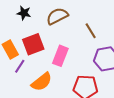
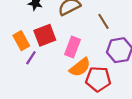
orange semicircle: (42, 82) -> (80, 67), moved

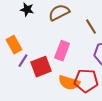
red square: (45, 35) -> (41, 67), moved
orange semicircle: (80, 67) -> (69, 83), moved, turned 55

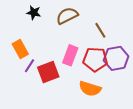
red pentagon: (86, 81) -> (95, 59), moved
orange semicircle: (69, 83) -> (90, 89), moved

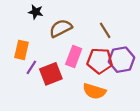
brown semicircle: (67, 16) -> (61, 28), moved
orange rectangle: (20, 49) -> (22, 50), turned 42

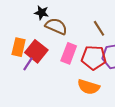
black star: (36, 12) -> (42, 13), moved
brown semicircle: (61, 28) -> (56, 26), turned 50
red square: (51, 74) -> (36, 51), moved, turned -30

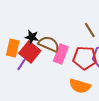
black star: (42, 13) -> (32, 37), moved
brown semicircle: (56, 26) -> (49, 44), moved

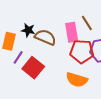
red square: (30, 52) -> (33, 68), moved
pink rectangle: (61, 54) -> (72, 32), moved, turned -30

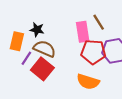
brown semicircle: (45, 37) -> (44, 49), moved

